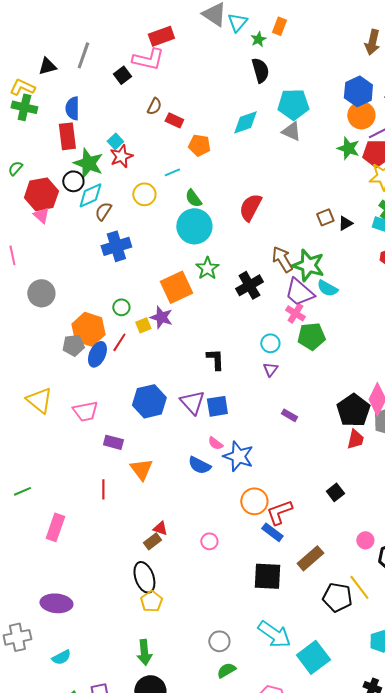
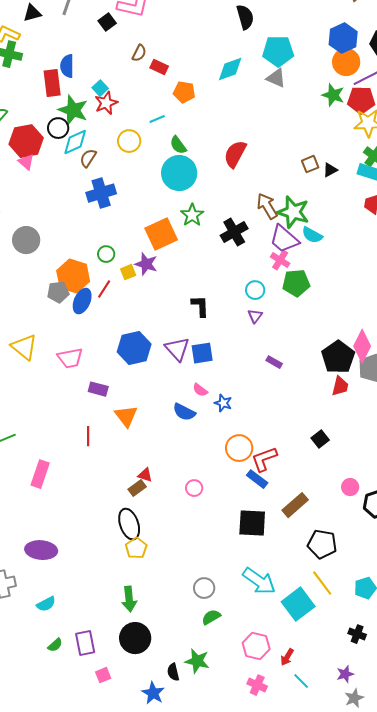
blue semicircle: (72, 108) -> (67, 66), moved
blue star: (238, 456) -> (223, 403), size x0.6
yellow line: (359, 587) -> (322, 583), moved

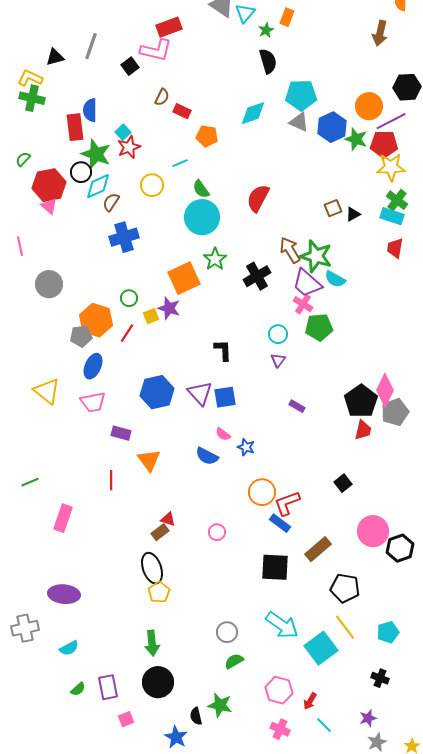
blue hexagon: (343, 38) -> (332, 127), moved
blue ellipse: (82, 301) -> (93, 366), moved
pink circle: (350, 487) -> (373, 531), size x1.8

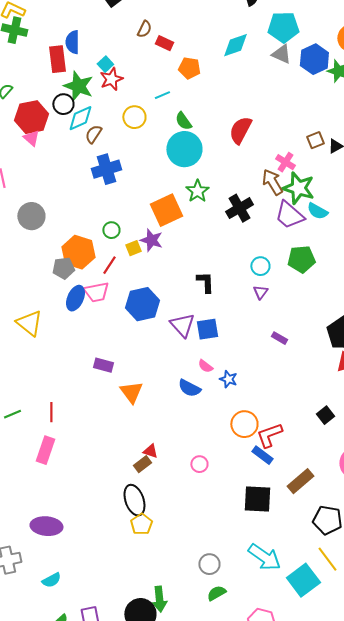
pink cross: (303, 304) -> (285, 162), moved
blue hexagon: (157, 392) -> (142, 304), moved
pink trapezoid: (93, 402) -> (96, 292), moved
red line: (111, 480) -> (51, 412), moved
green arrow: (152, 643) -> (159, 599), moved

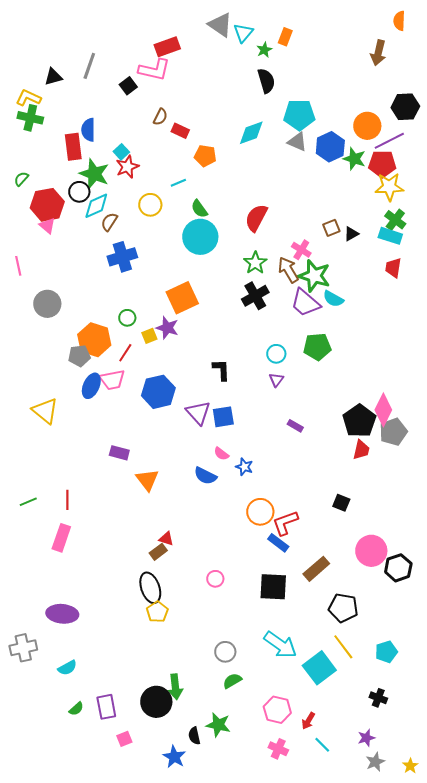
green star: (197, 191) -> (255, 263), moved
black square: (325, 415) -> (341, 503), turned -30
pink circle: (199, 464) -> (215, 579), moved

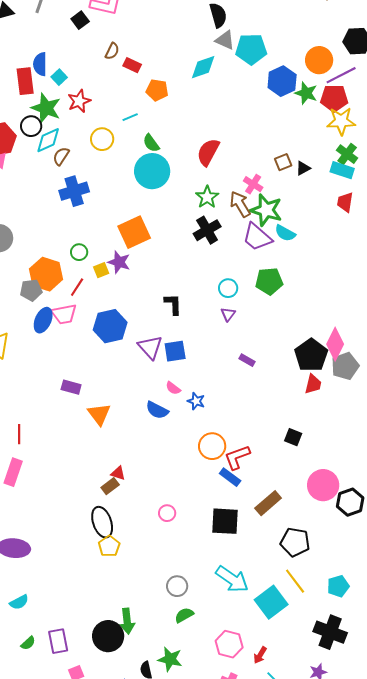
gray triangle: (297, 142) -> (225, 40), moved
cyan square: (121, 152) -> (59, 77), moved
black cross: (378, 698) -> (330, 632), size x1.8

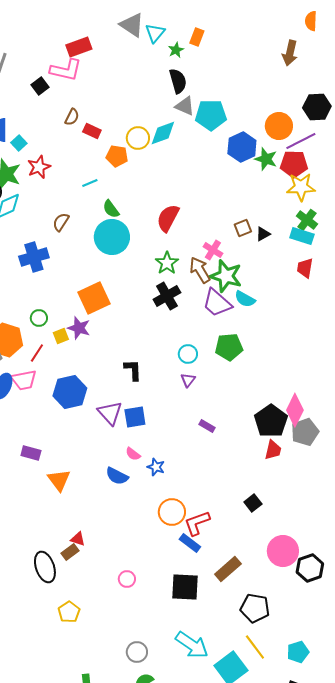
yellow circle: (102, 139) -> (138, 138), moved
brown semicircle: (61, 156) -> (61, 222), moved
black square: (293, 437) -> (253, 503), turned 30
black ellipse: (102, 522) -> (45, 567), moved

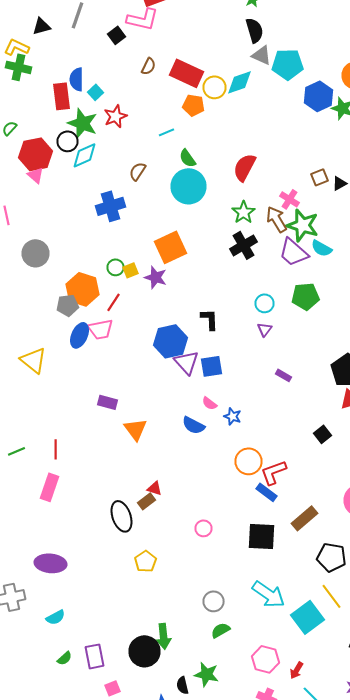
red rectangle: (92, 131) -> (186, 73), moved, size x1.8
yellow square: (61, 336) -> (130, 270), moved
blue hexagon: (70, 392) -> (170, 341), moved
black square: (253, 503) -> (322, 434), moved

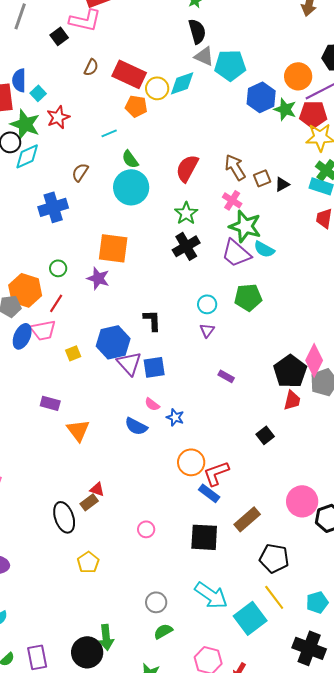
brown arrow: (276, 219) -> (235, 167), moved
orange square: (170, 247) -> (113, 248), turned 32
yellow square: (130, 270) -> (73, 353), moved

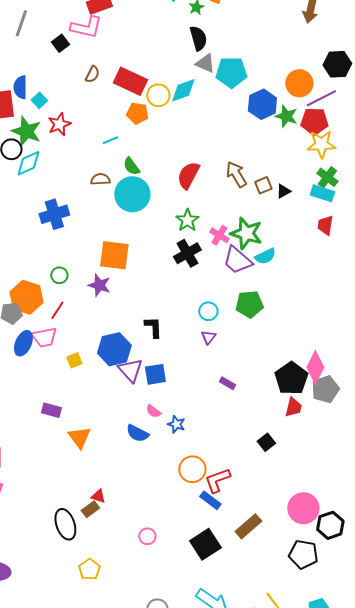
brown semicircle: (80, 172) -> (100, 179), moved, turned 54
pink cross: (232, 200) -> (219, 235), moved
cyan semicircle: (264, 249) -> (265, 256), turned -55
black square: (204, 537) -> (205, 544), turned -36
black pentagon: (274, 558) -> (303, 554), moved

